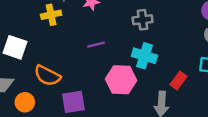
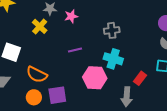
yellow cross: (51, 15) -> (40, 26), turned -35
orange circle: (25, 102) -> (34, 97), moved

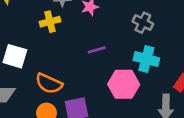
yellow cross: (40, 26) -> (50, 22), turned 35
gray cross: (112, 30) -> (143, 23), turned 35

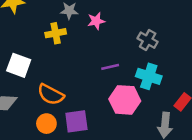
purple line: (97, 50) -> (110, 67), moved

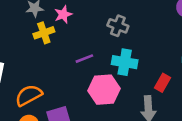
yellow cross: (56, 33) -> (44, 33), moved
orange semicircle: (51, 94) -> (29, 95), turned 132

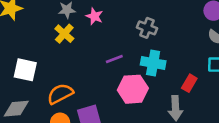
pink star: (63, 14) -> (94, 16), turned -30
yellow cross: (44, 33) -> (64, 34), moved, turned -30

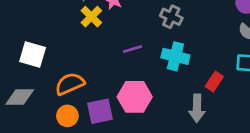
yellow cross: (64, 34) -> (91, 17), moved
pink hexagon: (133, 89) -> (135, 97), moved

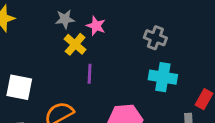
purple line: (132, 49) -> (90, 74), moved, turned -66

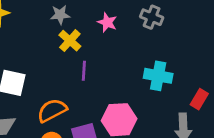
pink star: (96, 26) -> (107, 22), moved
gray cross: (155, 38) -> (152, 17), moved

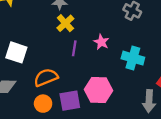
pink star: (107, 22) -> (101, 42), moved

